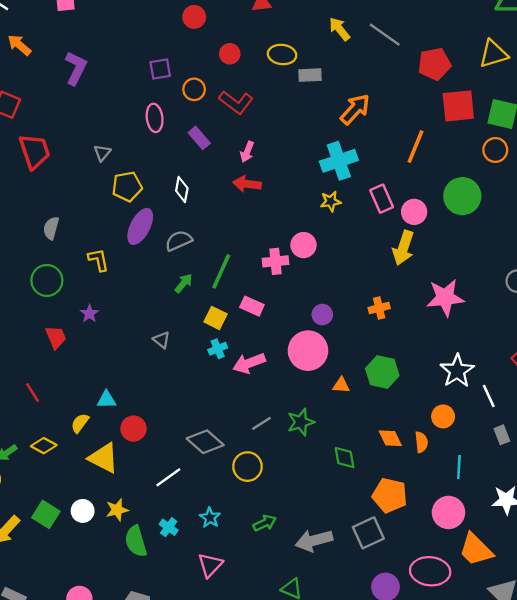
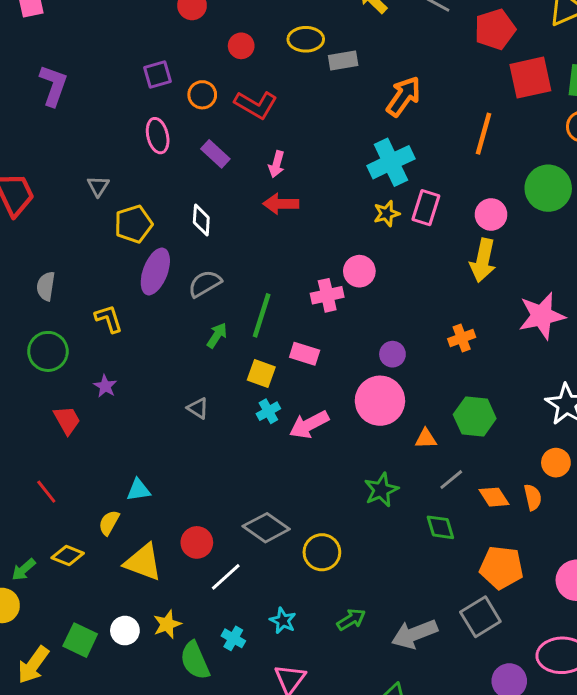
pink rectangle: (382, 199) -> (426, 208), moved, turned 48
gray line: (262, 423) -> (451, 480), moved
red circle: (133, 429) -> (197, 542), moved

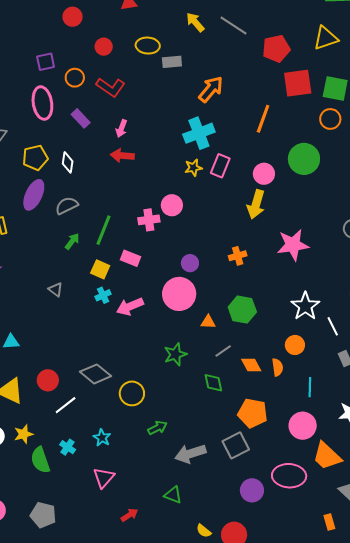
pink ellipse: (158, 136) -> (42, 103), size x1.4
yellow pentagon: (133, 224) -> (35, 158), moved
green arrow: (351, 619) -> (157, 428), moved

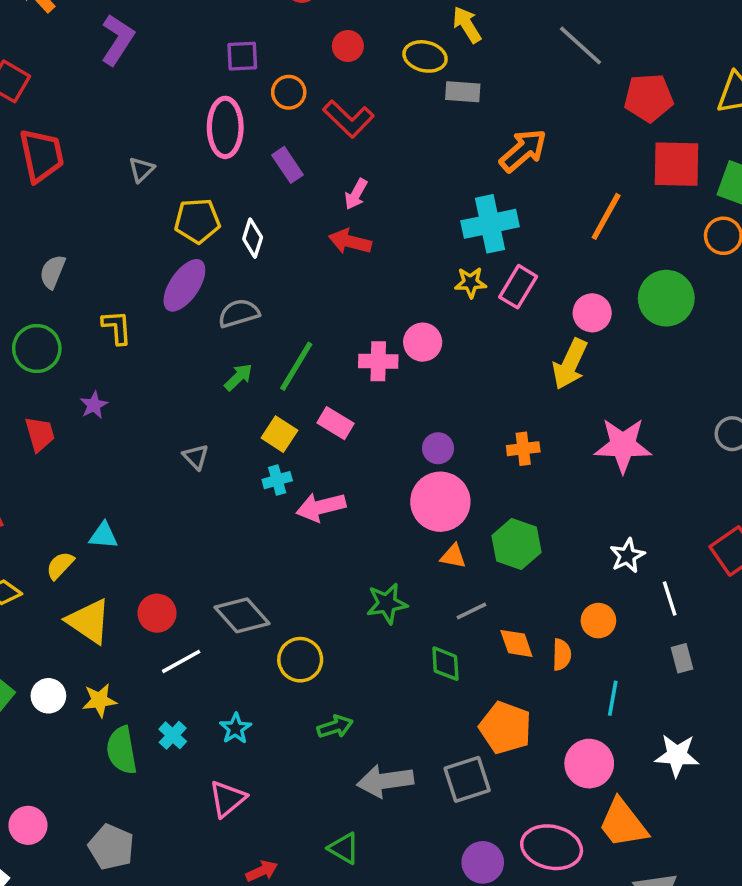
yellow arrow: (195, 22) -> (467, 25), moved
pink circle: (179, 294) -> (440, 502), moved
white star: (305, 306) -> (627, 556), size x0.7

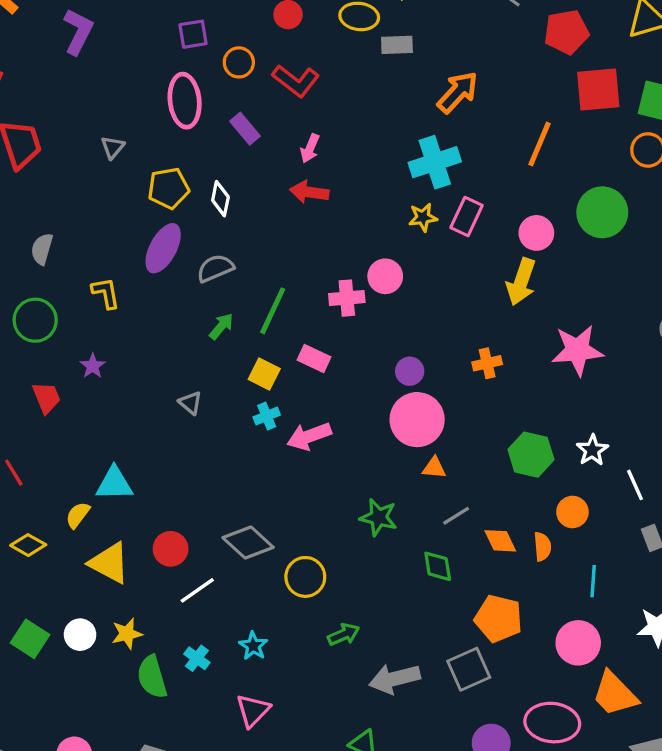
cyan triangle: (104, 536) -> (114, 484), size x1.4
green hexagon: (516, 544) -> (531, 455), moved
green star: (387, 603) -> (379, 517), turned 30

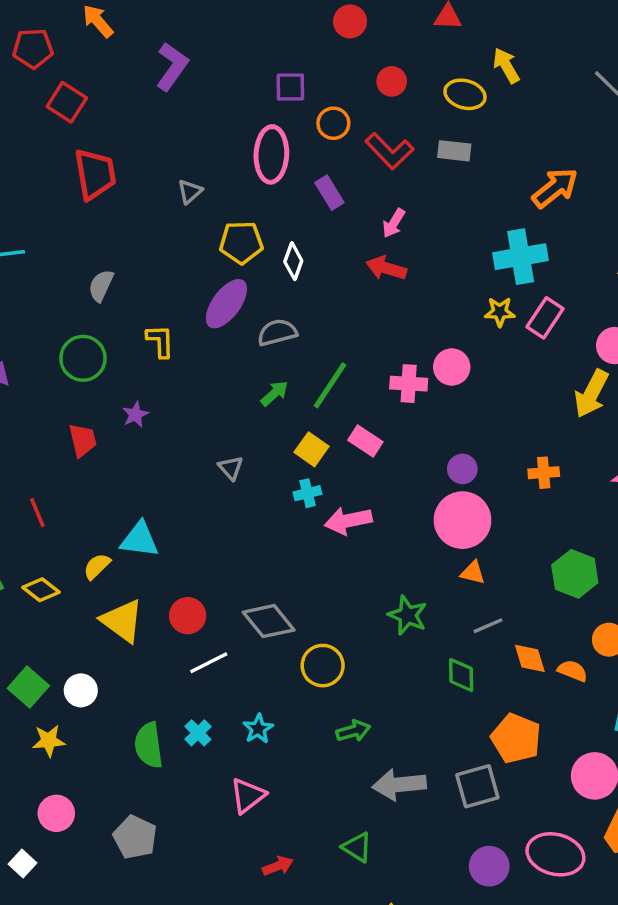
gray rectangle: (397, 45) -> (454, 151), moved
orange semicircle: (542, 547) -> (572, 671), turned -72
yellow star: (127, 634) -> (49, 741), moved

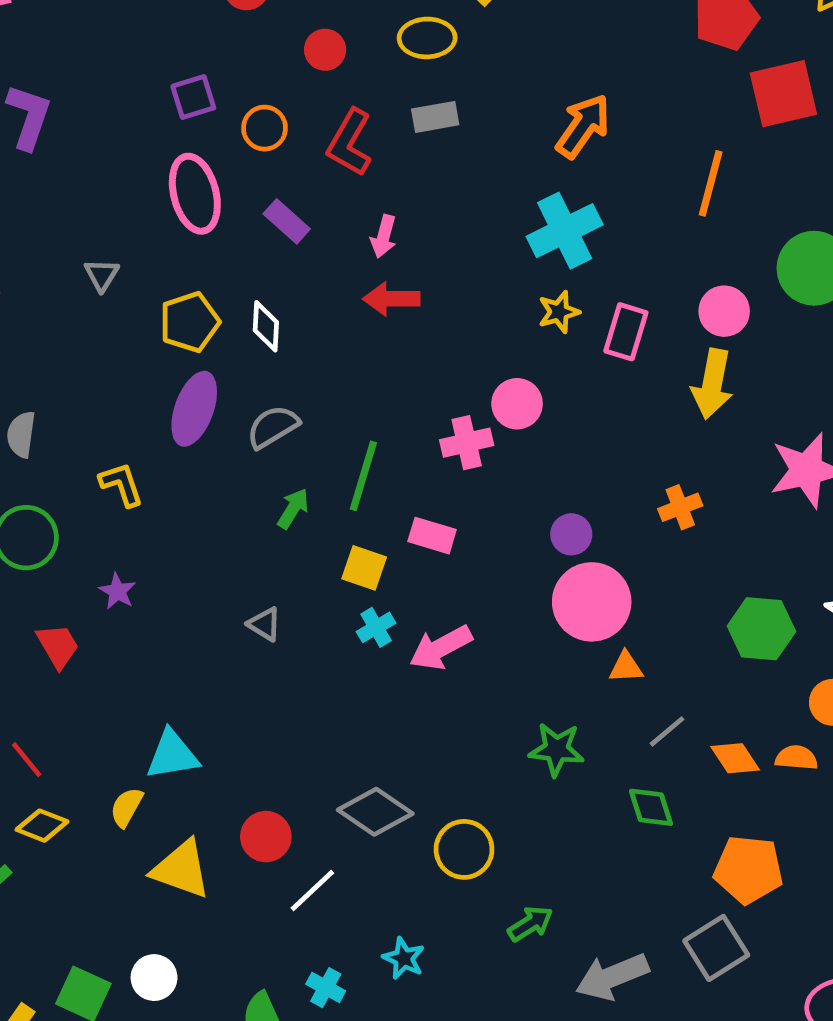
red L-shape: (389, 151) -> (350, 143), turned 90
pink rectangle: (545, 318) -> (626, 332), moved
yellow diamond: (41, 590) -> (42, 826), moved

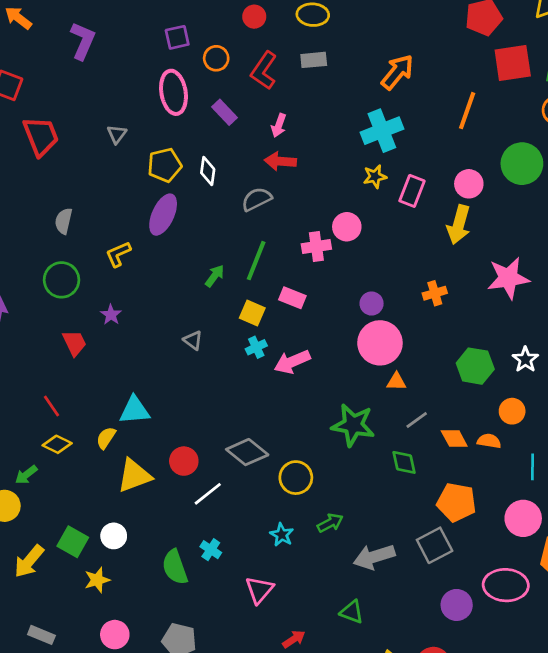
gray semicircle: (273, 427) -> (257, 199), moved
yellow L-shape: (121, 484) -> (118, 254), turned -100
green star: (556, 749) -> (353, 425), size x1.4
yellow triangle: (181, 869) -> (134, 476), turned -45
cyan star: (404, 958) -> (282, 535), moved

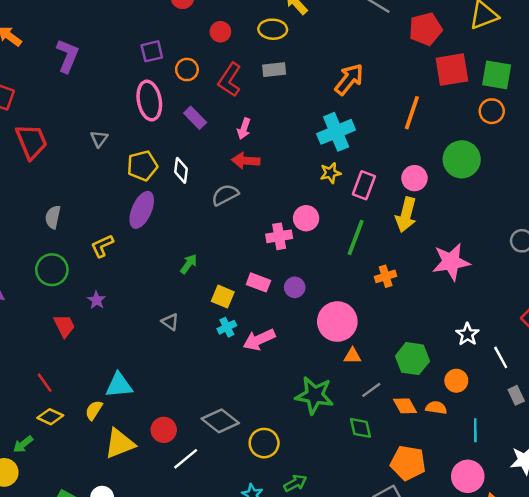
green line: (256, 261) -> (356, 237), moved
purple circle: (372, 304) -> (295, 287), moved
green hexagon: (475, 366) -> (412, 359), moved

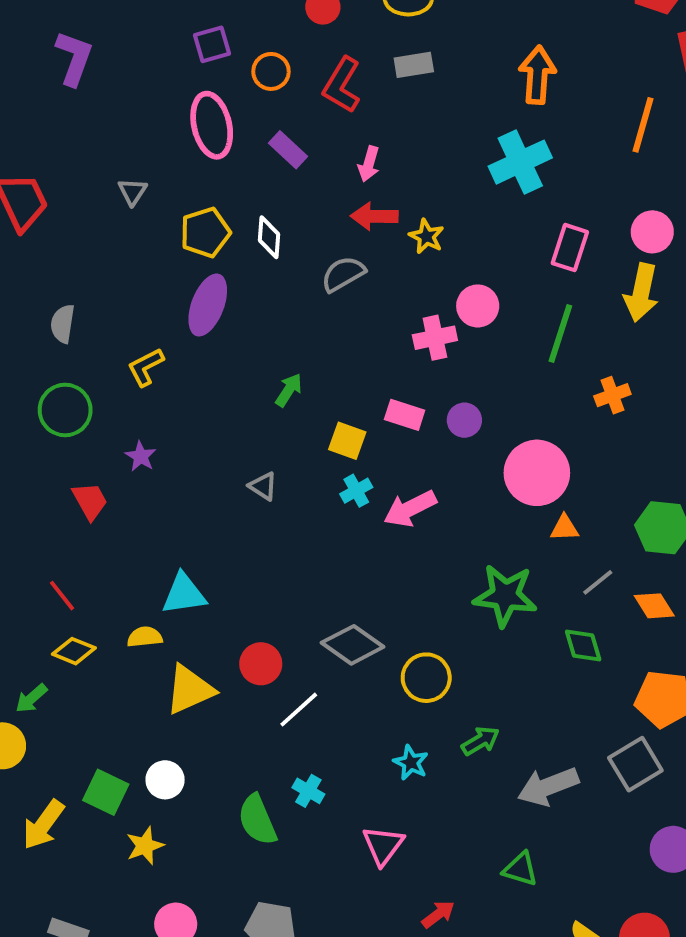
orange arrow: (349, 79) -> (537, 75), turned -32
yellow star: (330, 173) -> (426, 236), moved, turned -30
yellow semicircle: (94, 410) -> (145, 637), turned 54

